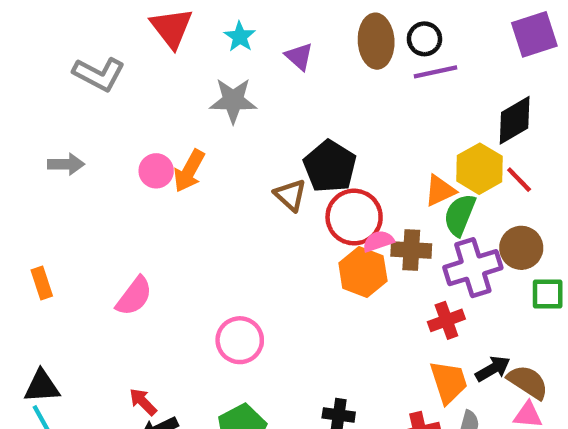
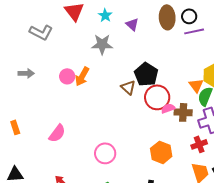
orange triangle: (440, 191) -> (196, 85), turned -42
orange hexagon: (363, 272) -> (161, 152), moved

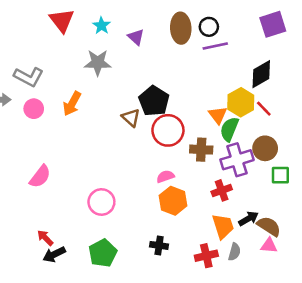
gray L-shape: (41, 32) -> (29, 77), moved
pink circle: (67, 76) -> (34, 109), moved
pink semicircle: (168, 108) -> (165, 176), moved

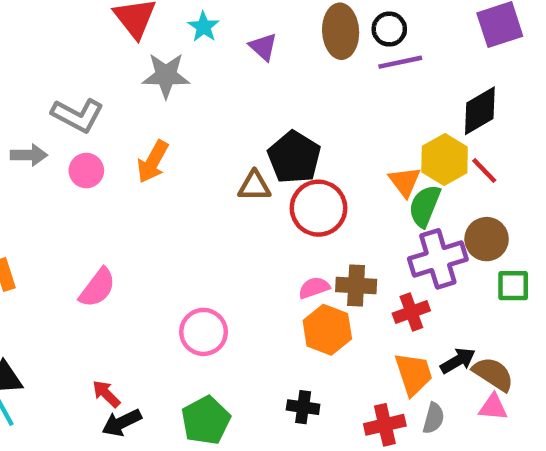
gray star: (98, 63) -> (166, 75), moved
brown triangle: (131, 118) -> (254, 186), turned -42
brown cross: (201, 150) -> (356, 286), moved

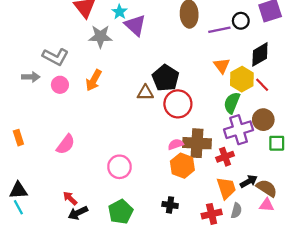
black circle: (389, 29) -> (241, 21), moved
purple triangle: (263, 47) -> (135, 25), moved, size x1.5
orange triangle: (405, 182) -> (222, 66), moved
brown cross: (356, 286) -> (197, 143), size x1.4

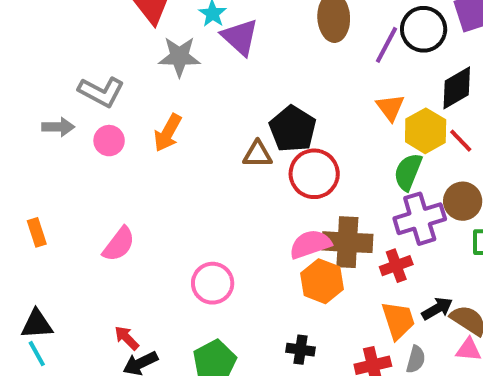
black circle: (241, 21) -> (424, 29), size x1.5
purple line: (219, 30) -> (386, 45), turned -50
pink semicircle: (176, 144) -> (310, 244), size x1.5

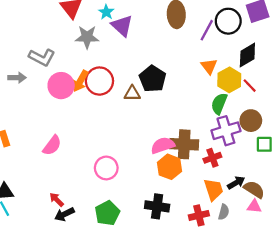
pink circle: (109, 141) -> (61, 86), moved, size x1.5
red circle: (314, 174) -> (99, 81), moved
black cross: (300, 350) -> (157, 206), size x1.5

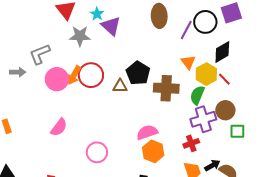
gray L-shape: (42, 57) -> (40, 54), turned 130
brown cross: (184, 144) -> (166, 88), moved
pink semicircle: (52, 145) -> (59, 127), moved

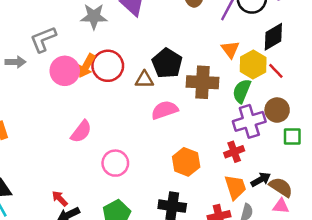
pink semicircle: (59, 127) -> (81, 132), moved
pink semicircle: (147, 132) -> (165, 110), moved

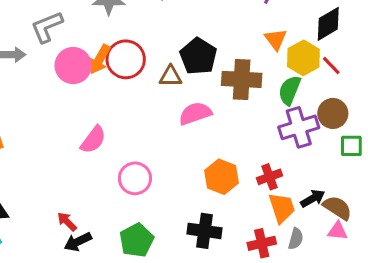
red cross: (234, 152) -> (269, 177), moved

